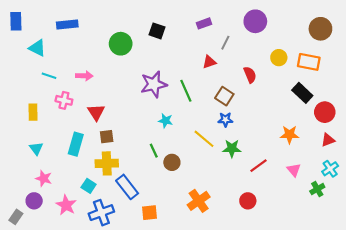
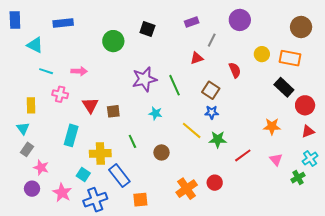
brown square: (107, 137) -> (113, 111), moved
cyan triangle: (36, 148) -> (23, 128), moved
green line: (154, 151) -> (132, 141), moved
red circle: (248, 201) -> (215, 183), moved
gray rectangle: (16, 217) -> (27, 149), moved

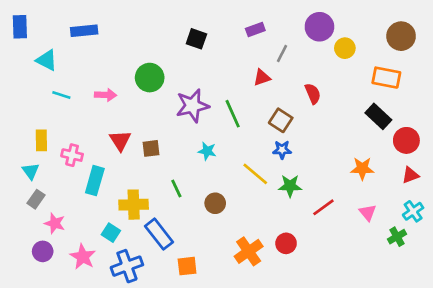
green circle: (113, 41) -> (150, 78), moved
yellow circle: (262, 54) -> (345, 48), moved
pink cross: (60, 94) -> (72, 155), moved

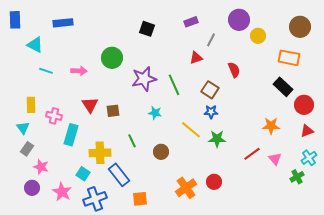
red line: (323, 207) -> (252, 154), moved

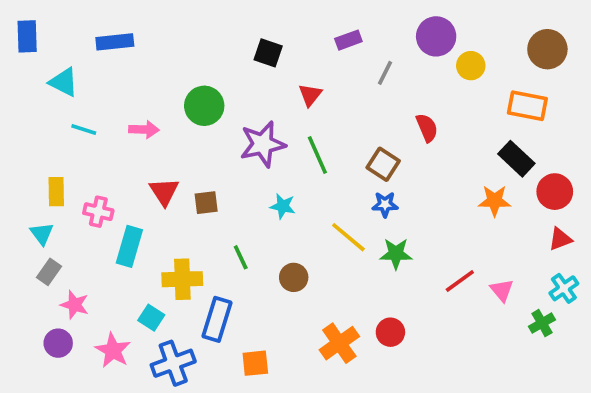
red triangle: (196, 58) -> (310, 95), moved, turned -32
orange star: (271, 126) -> (495, 201), moved
blue rectangle: (119, 175) -> (217, 319), turned 55

